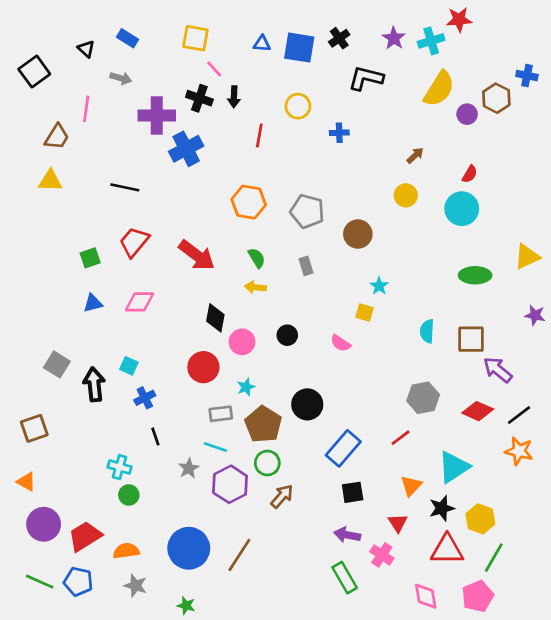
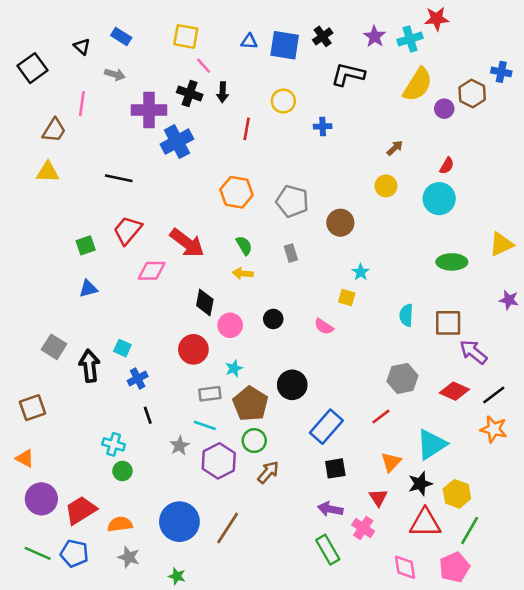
pink diamond: (139, 302) -> (152, 271), moved

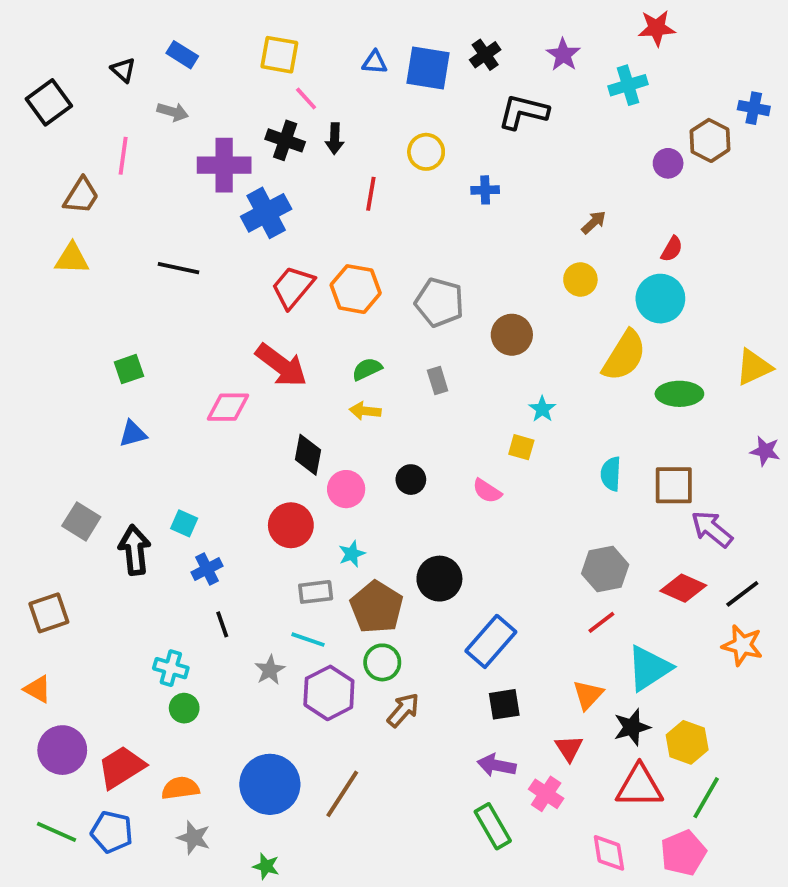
cyan cross: (410, 39) -> (628, 85), moved
yellow semicircle: (418, 85) -> (624, 356), moved
red trapezoid: (128, 230) -> (293, 287), moved
green semicircle: (244, 245) -> (367, 369), turned -84
red line: (381, 417) -> (601, 622), moved

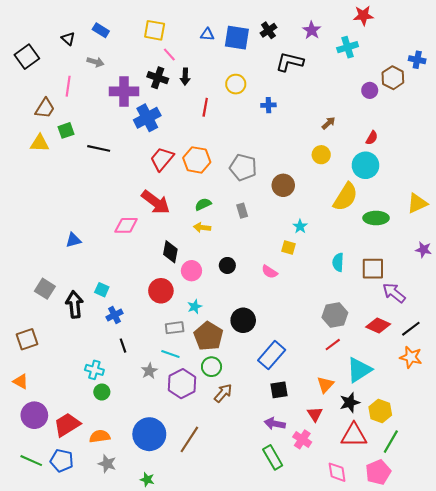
green square: (129, 369) -> (66, 130), moved

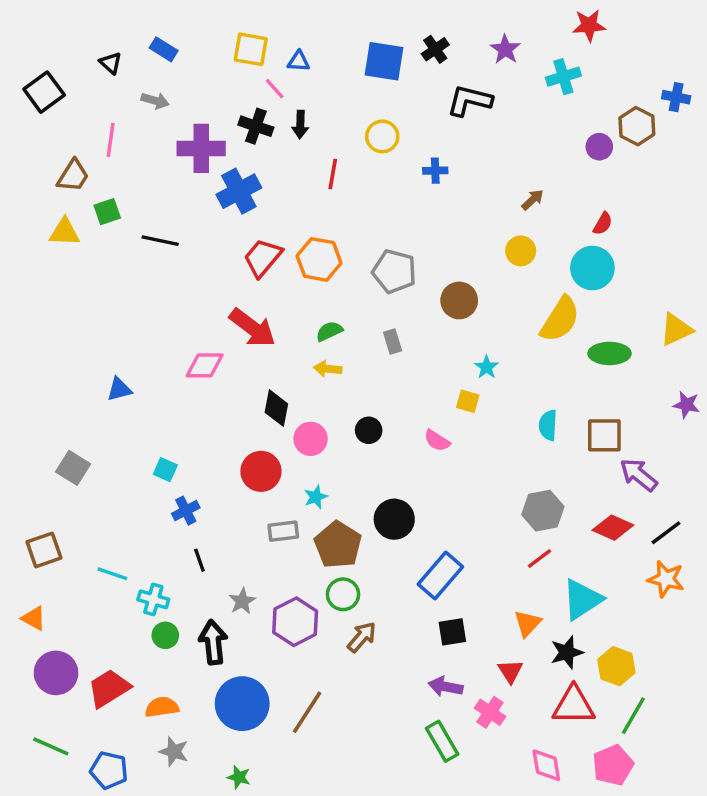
blue triangle: (207, 34) -> (299, 61), moved
black arrow: (74, 304) -> (213, 642), moved
cyan line: (170, 354) -> (112, 574), moved
blue pentagon: (62, 461) -> (109, 770), moved

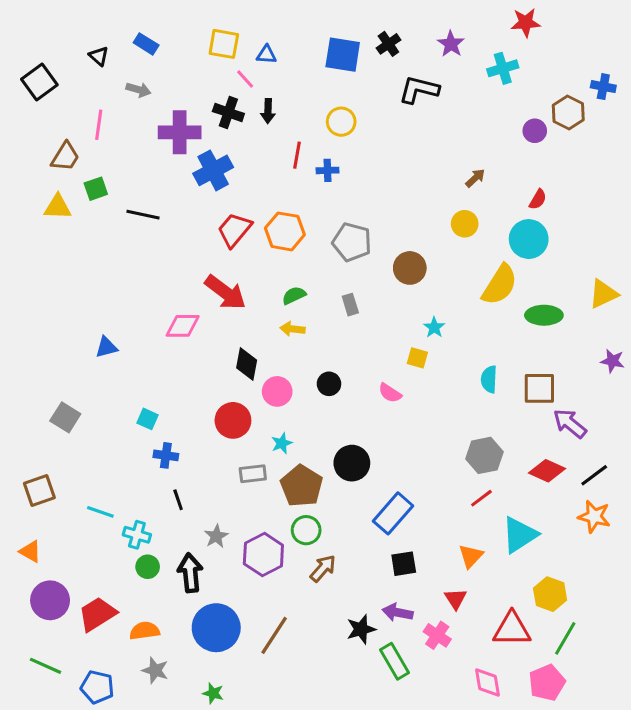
blue cross: (435, 171) -> (327, 170), moved
blue cross: (186, 511) -> (166, 455), turned 35
black star: (567, 652) -> (361, 629), moved

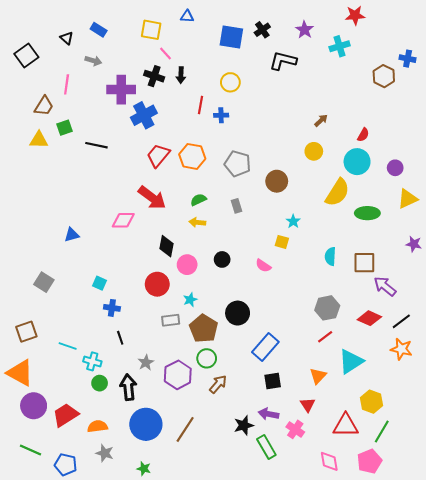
blue triangle: (266, 55) -> (187, 16), moved
purple circle: (535, 131) -> (395, 168), moved
orange triangle: (30, 551) -> (20, 373), size x1.8

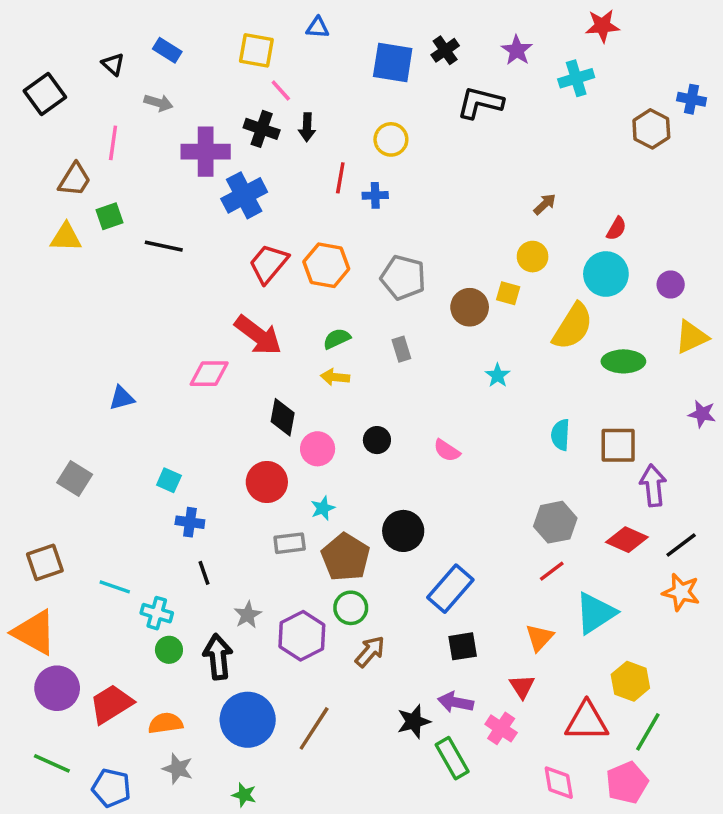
yellow square: (282, 242) -> (508, 293), moved
purple arrow: (385, 286) -> (653, 485), turned 45

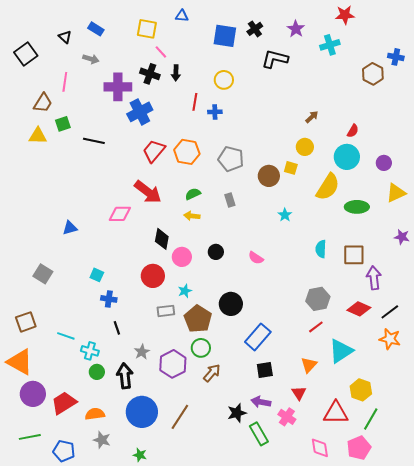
green line: (52, 763) -> (30, 437), turned -35

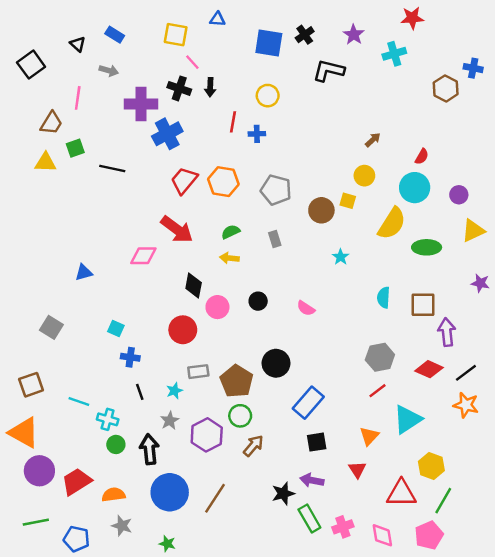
cyan star: (185, 291) -> (174, 391), moved
pink cross: (287, 417) -> (343, 527), moved, turned 36

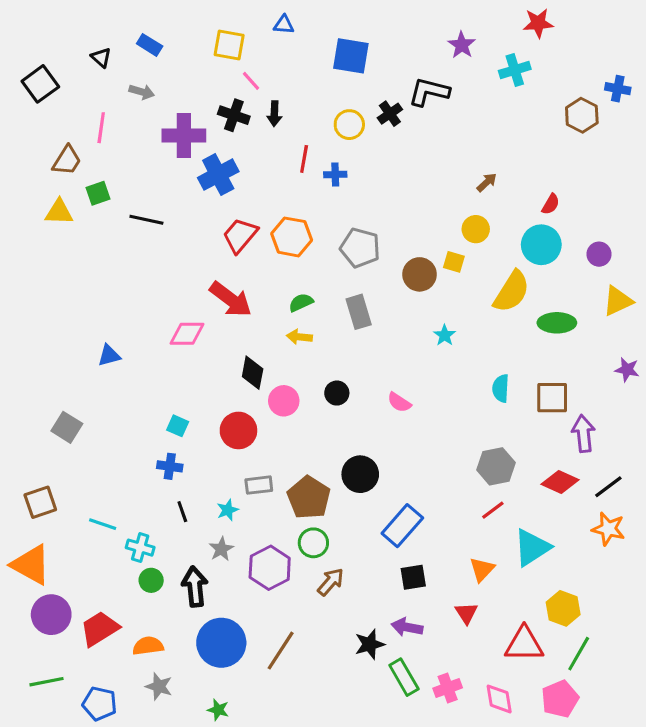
black cross: (305, 35) -> (390, 114), moved
gray rectangle: (275, 239) -> (359, 312), size x1.5
cyan square: (116, 329) -> (178, 426), moved

